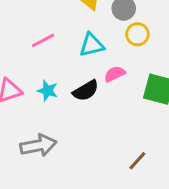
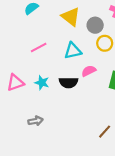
black semicircle: (86, 91) -> (69, 83), turned 30
gray arrow: (38, 145) -> (36, 121), size x0.6

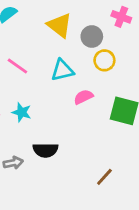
pink line: (39, 48) -> (17, 66), turned 63
black semicircle: (69, 83) -> (45, 150), moved

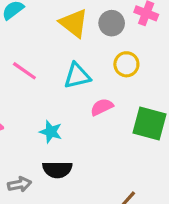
gray circle: (92, 36) -> (112, 23), moved
cyan star: (22, 112) -> (51, 132), moved

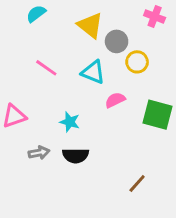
gray circle: (112, 23) -> (117, 41), moved
cyan triangle: (77, 76) -> (93, 72), turned 35
gray arrow: (20, 184) -> (39, 153), moved

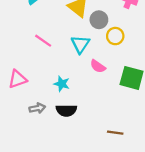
cyan triangle: (93, 72) -> (80, 44), turned 42
pink semicircle: (115, 100) -> (98, 66), turned -119
brown line: (137, 183) -> (115, 133), turned 56

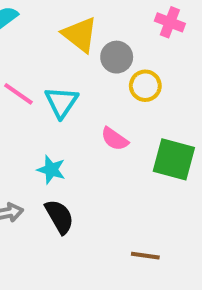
cyan triangle: (80, 44) -> (61, 102), moved
black semicircle: (66, 111) -> (59, 217), turned -120

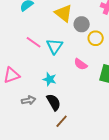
brown line: (145, 256) -> (62, 121), moved, turned -56

